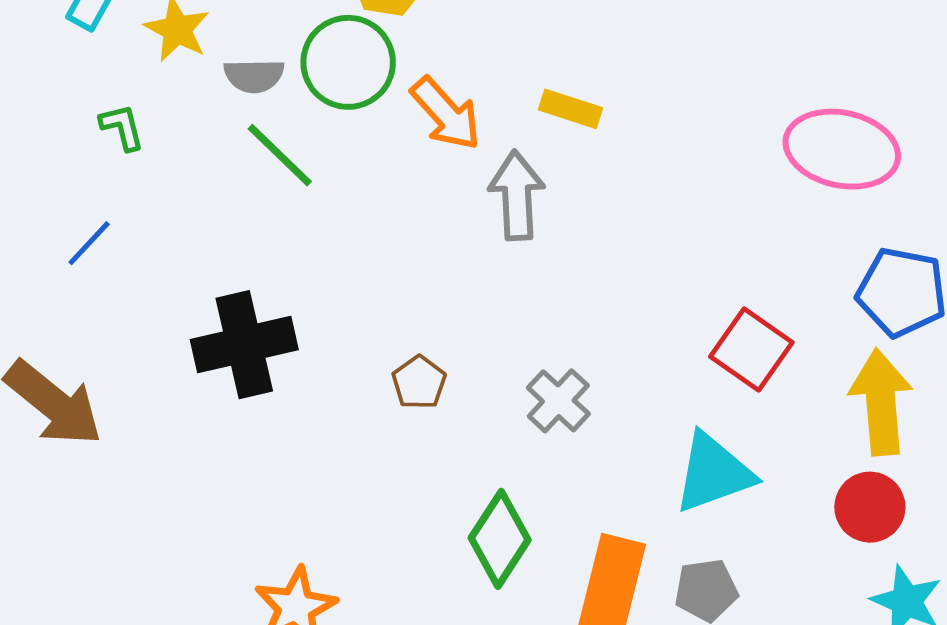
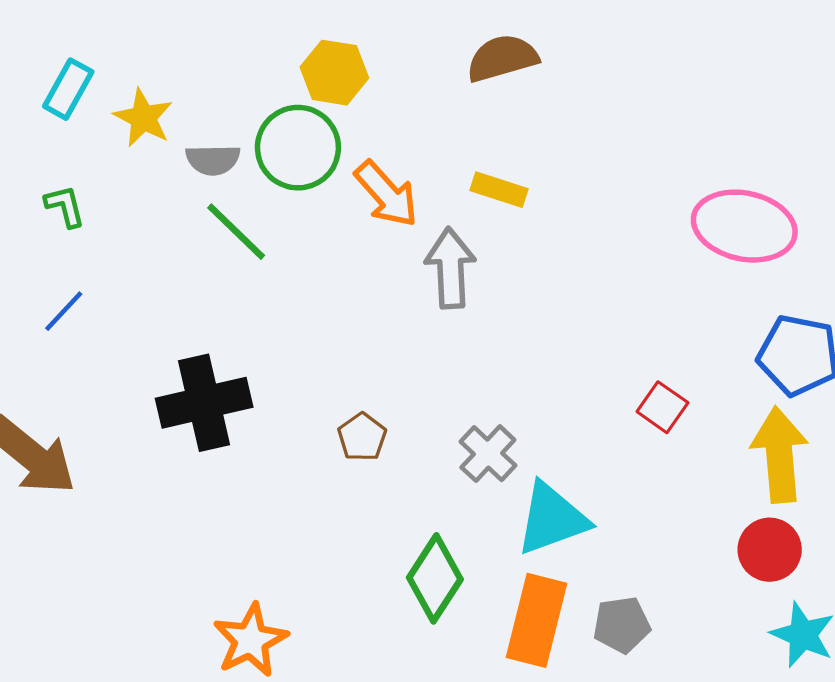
green L-shape: (122, 127) -> (65, 206), moved
red square: (751, 349) -> (662, 407), size x0.7
cyan triangle: (713, 473) -> (552, 519), moved

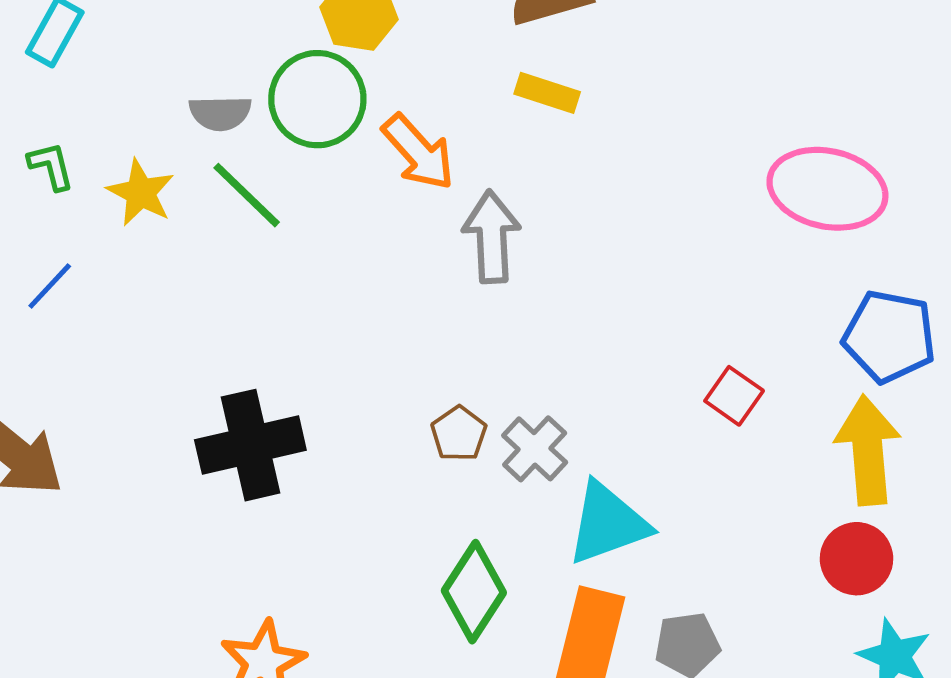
yellow star: (143, 118) -> (141, 193), moved
yellow rectangle: (499, 190) -> (547, 93), moved
black cross: (204, 403) -> (250, 445), moved
brown pentagon: (362, 437) -> (459, 434), moved

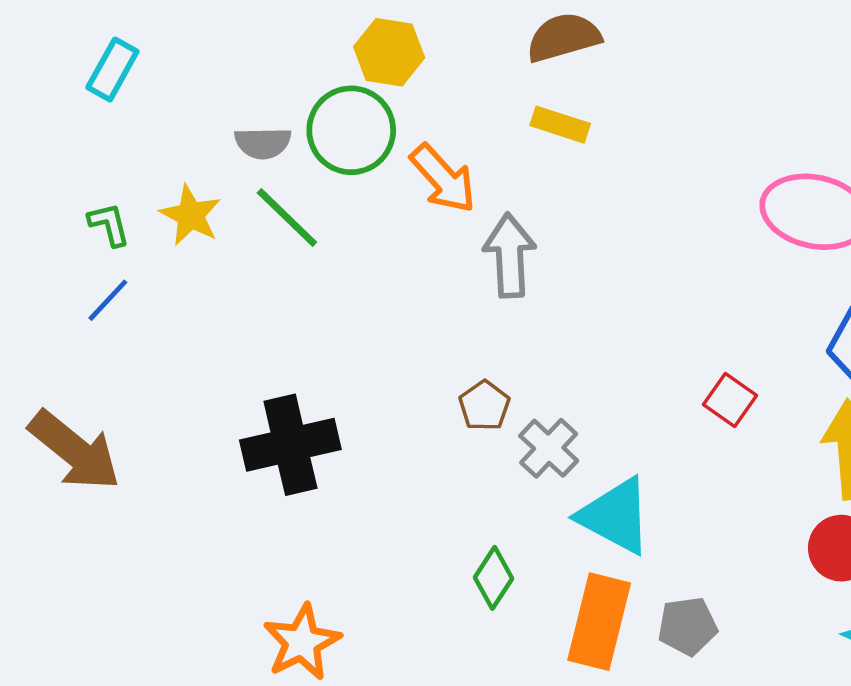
green L-shape: (51, 166) -> (109, 224), moved
brown pentagon: (459, 434) -> (484, 406), moved
cyan triangle: (608, 523) -> (615, 516), turned 48
green diamond: (474, 592) -> (494, 578), size x0.7

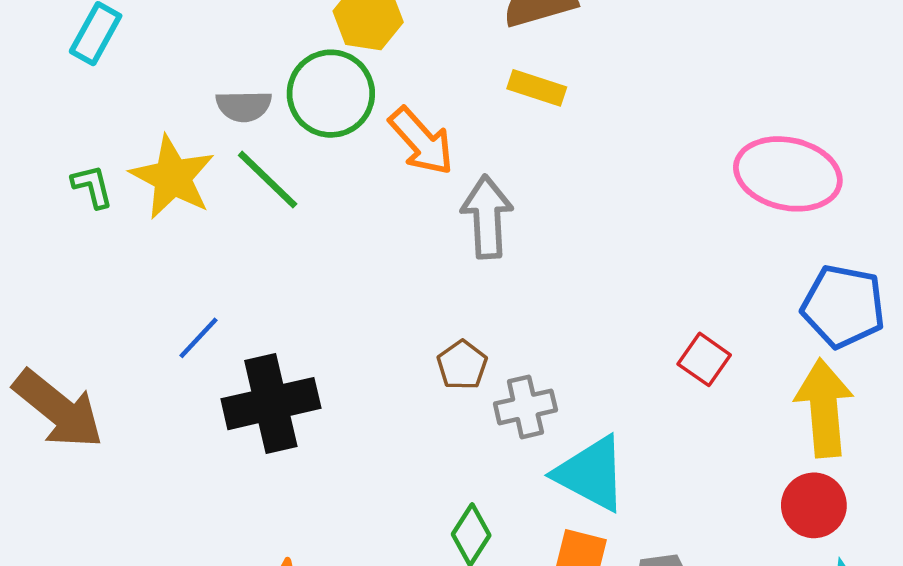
yellow star: (191, 215) -> (173, 177), size x1.4
blue line: (108, 300) -> (199, 338), moved
gray cross: (549, 448) -> (525, 407), turned 34

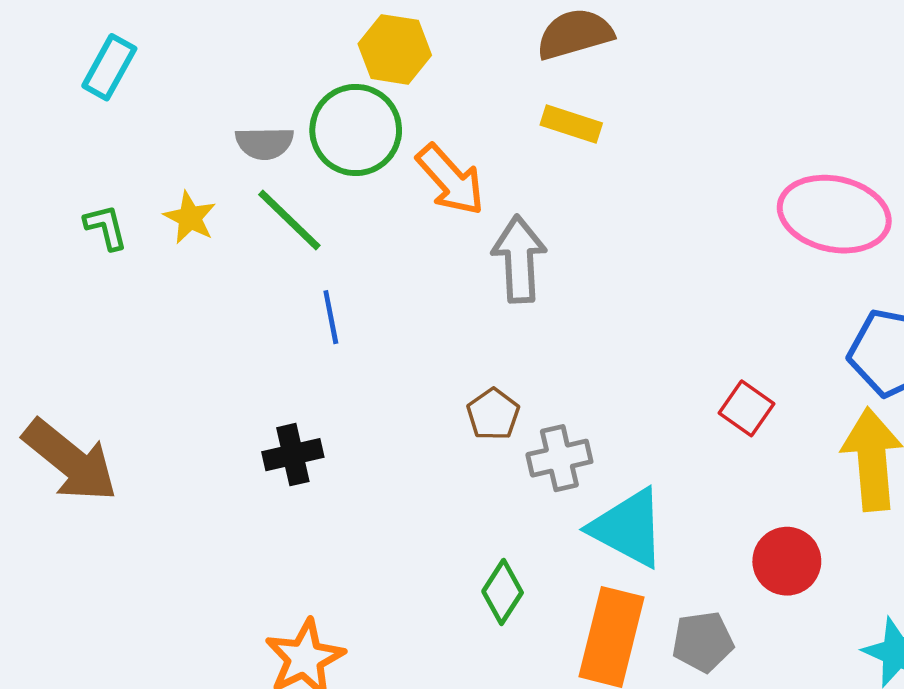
yellow star: (173, 177) -> (190, 218), size x0.6
blue line: (199, 338) -> (331, 317), moved, turned -54
black cross: (271, 404) -> (293, 455), size x0.6
red circle: (814, 505) -> (787, 561), moved

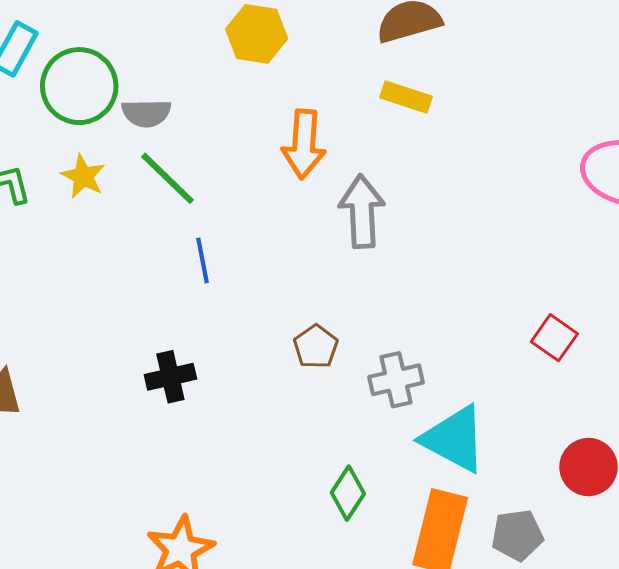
green circle: (356, 130) -> (79, 86), moved
orange arrow: (450, 180) -> (304, 144), turned 46
brown pentagon: (493, 414) -> (316, 347), moved

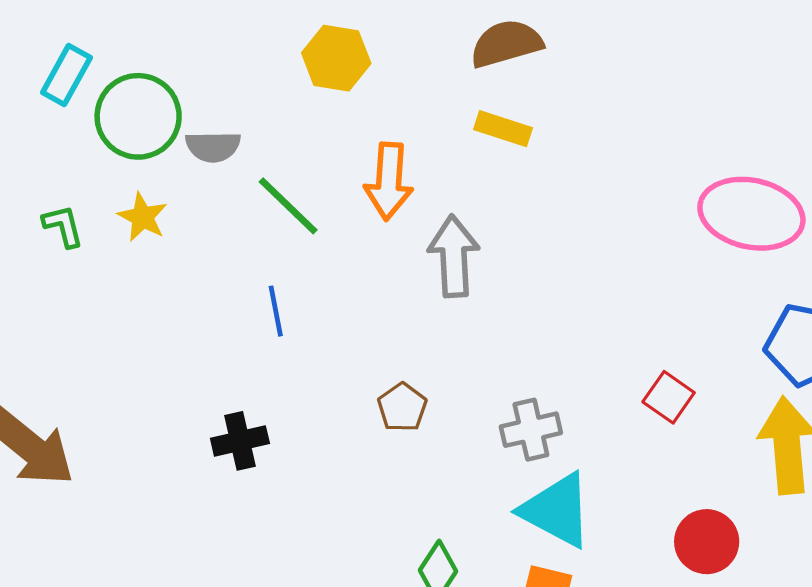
green line: (167, 178) -> (288, 206), moved
gray cross: (396, 380) -> (531, 430), moved

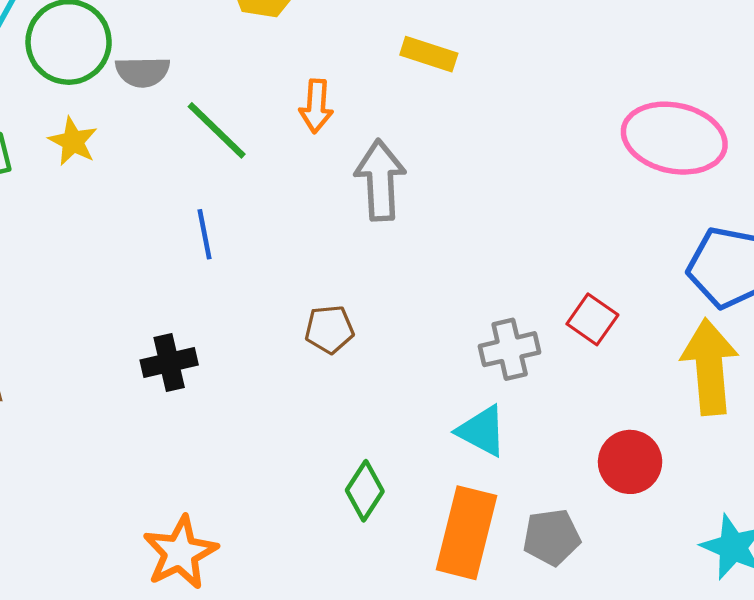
orange arrow: (389, 181) -> (316, 106), size x0.7
brown pentagon: (402, 407) -> (329, 329), turned 30
gray cross: (531, 430) -> (510, 349), moved
cyan triangle: (557, 510) -> (482, 431), size x0.7

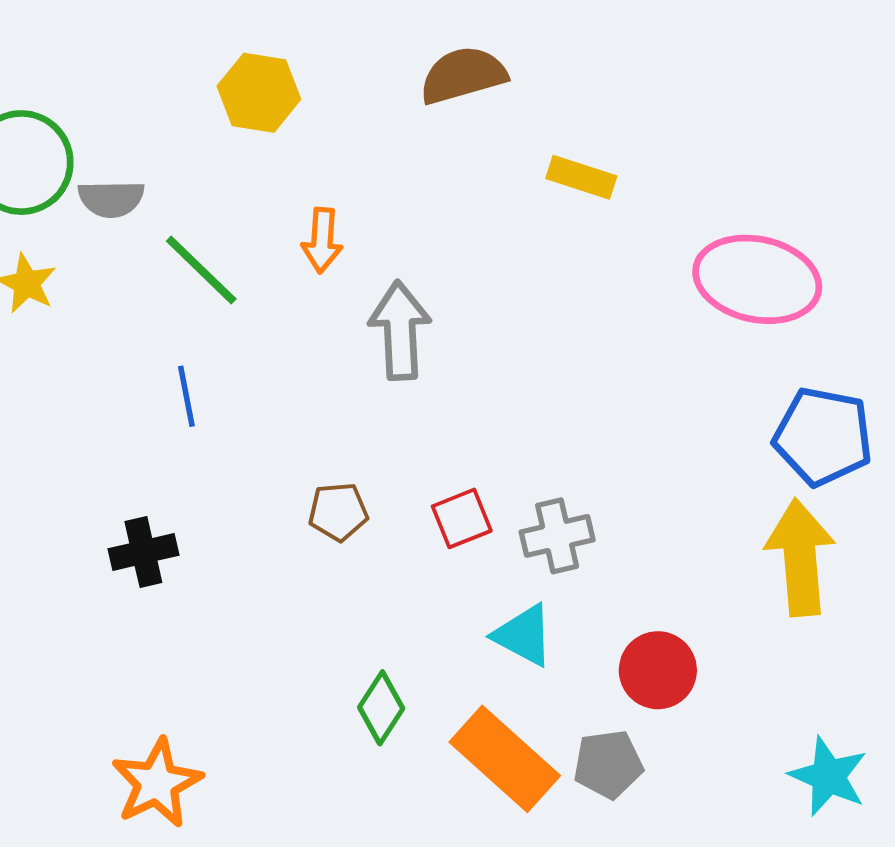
yellow rectangle: (429, 54) -> (581, 177), moved
red square: (592, 319) -> (462, 518), moved, turned 33
red circle: (630, 462) -> (658, 670), moved
orange rectangle: (466, 533) -> (505, 759), turned -62

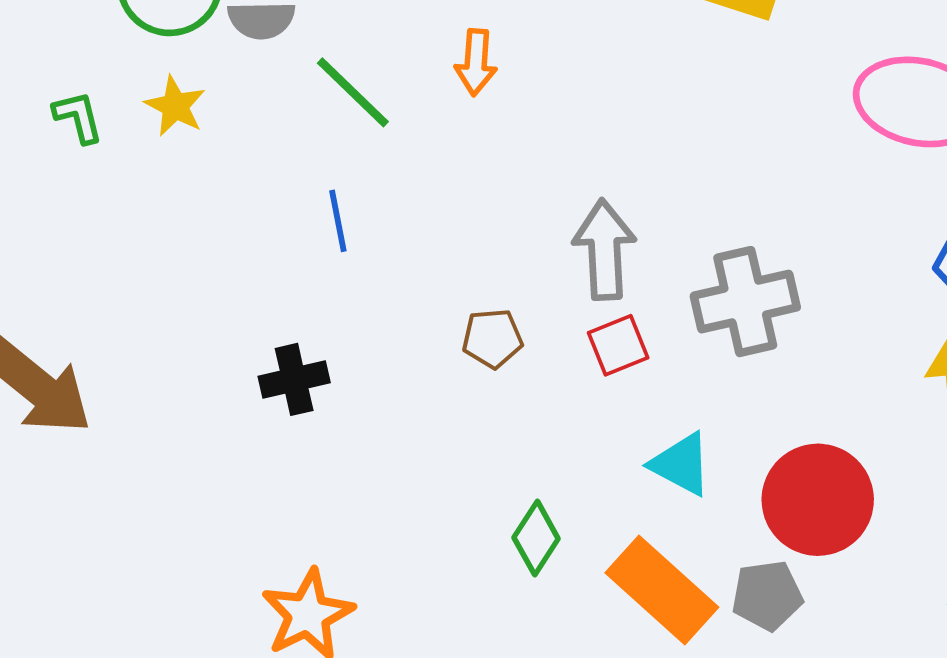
gray arrow: (400, 330) -> (604, 250), moved
gray cross: (557, 536) -> (745, 302), moved, size x1.4
red circle: (658, 670) -> (818, 500), size x1.4

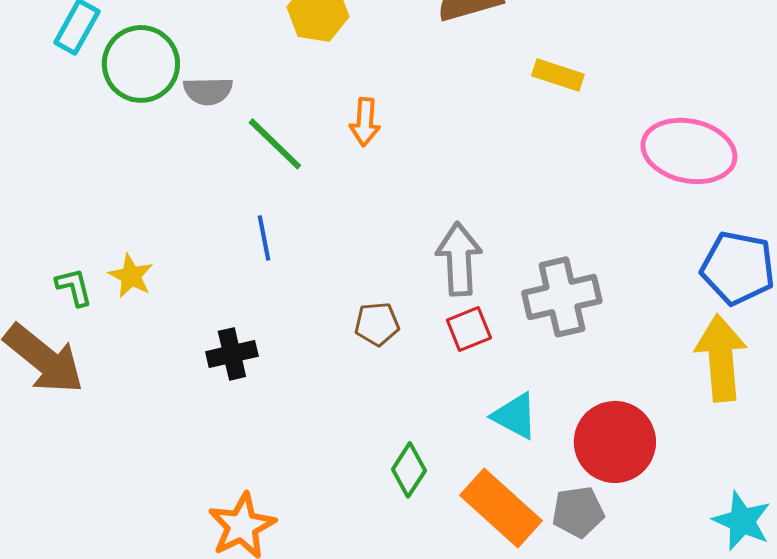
yellow star: (175, 106) -> (131, 276), moved
green L-shape: (78, 117) -> (74, 287), moved

